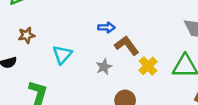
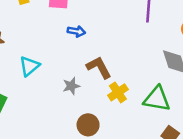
blue arrow: (107, 27) -> (76, 31), moved

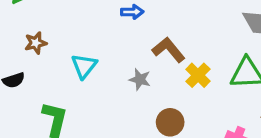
gray star: (71, 86) -> (140, 79), turned -30

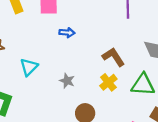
brown L-shape: (169, 50) -> (113, 57), moved

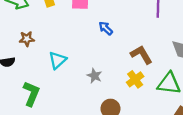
blue arrow: (67, 33) -> (106, 28), moved, turned -144

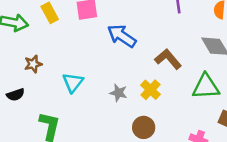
blue arrow: (106, 28) -> (122, 36), size x1.6
yellow cross: (135, 79) -> (151, 90), moved

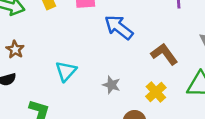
brown star: (33, 64) -> (15, 49), moved, turned -30
yellow cross: (151, 90) -> (156, 92), moved

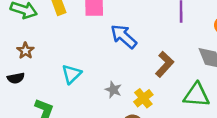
brown L-shape: (164, 54) -> (165, 64), turned 75
yellow cross: (156, 92) -> (143, 98), moved

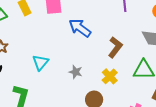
yellow cross: (143, 98) -> (110, 76), moved

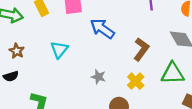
cyan triangle: (40, 62) -> (59, 50), moved

